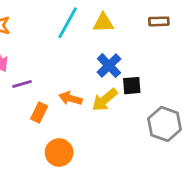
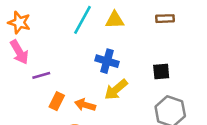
blue cross: (109, 66) -> (107, 61), moved, turned -30
black square: (132, 86) -> (161, 71), moved
orange arrow: (70, 98) -> (85, 105), moved

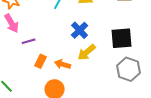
blue cross: (107, 61) -> (80, 30), turned 30
black square: (161, 71) -> (122, 38), size x1.6

